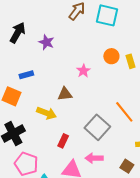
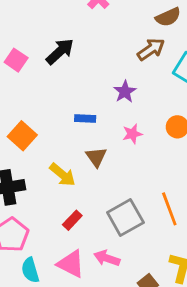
purple star: (46, 42) -> (125, 92), moved
blue rectangle: (26, 75) -> (85, 119), moved
brown triangle: (65, 94) -> (96, 157), turned 42

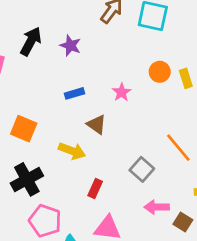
purple star: (125, 92) -> (70, 46), moved
gray square: (125, 217) -> (142, 169), size x0.7
pink arrow: (107, 258) -> (157, 207), moved

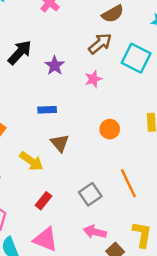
orange circle: (160, 72) -> (110, 129), moved
pink star: (122, 92) -> (93, 79), moved

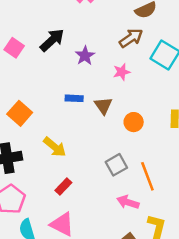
brown triangle: (60, 143) -> (103, 106), moved
gray square: (90, 194) -> (116, 165), moved
pink arrow: (95, 232) -> (128, 202), moved

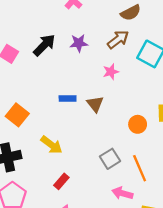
purple star: (85, 56) -> (79, 43), moved, turned 30
orange circle: (134, 122) -> (138, 124), moved

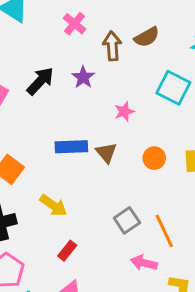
brown arrow: (118, 40) -> (112, 46), moved, turned -55
purple star: (79, 43) -> (83, 77), turned -30
blue rectangle: (68, 98) -> (71, 147), size x1.5
orange circle: (138, 124) -> (154, 158), moved

